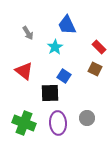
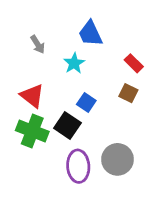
black square: (50, 93) -> (67, 126), turned 36
gray circle: (87, 118) -> (117, 159), size x1.5
green cross: (24, 123) -> (32, 131), moved

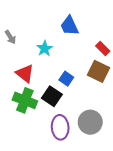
gray arrow: (38, 44) -> (10, 37), moved
cyan star: (74, 63) -> (45, 49), moved
brown square: (128, 93) -> (98, 71), size x1.5

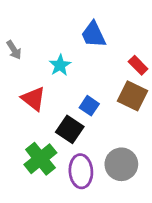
green cross: (25, 100) -> (40, 159), moved, turned 30

